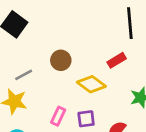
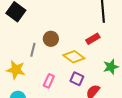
gray line: (24, 75) -> (33, 50), moved, turned -48
purple square: (86, 119) -> (77, 79), moved, turned 32

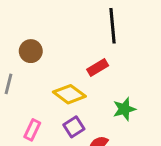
brown circle: (51, 39) -> (31, 51), moved
purple square: (77, 79) -> (74, 127), turned 32

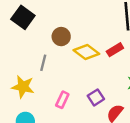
yellow diamond: (69, 94) -> (86, 52), moved

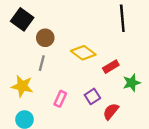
brown circle: (61, 37) -> (45, 38), moved
red rectangle: (115, 50) -> (111, 67), moved

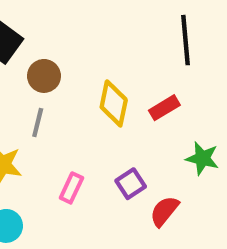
yellow diamond: (83, 53) -> (114, 103), turned 65
red rectangle: (111, 67) -> (164, 108), moved
green star: (132, 83) -> (202, 158), turned 30

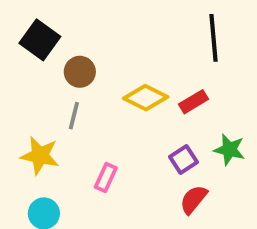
yellow diamond: (114, 103) -> (146, 98), turned -75
purple square: (131, 184) -> (184, 160), moved

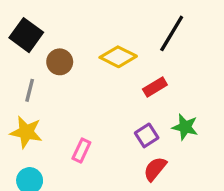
black line: (213, 38) -> (172, 33), turned 36
yellow diamond: (146, 98) -> (118, 57), moved
gray line: (74, 116) -> (30, 90), moved

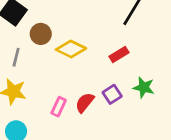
yellow diamond: (118, 57) -> (71, 49), moved
red semicircle: (155, 169) -> (85, 103), moved

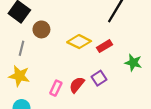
yellow diamond: (71, 49) -> (79, 42), moved
green star: (144, 87) -> (133, 63), moved

